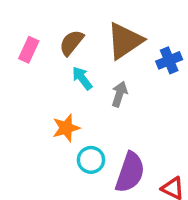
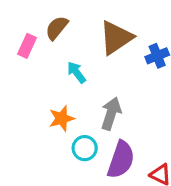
brown semicircle: (71, 43) -> (57, 28), moved
gray arrow: (119, 94) -> (111, 114), moved, size x1.4

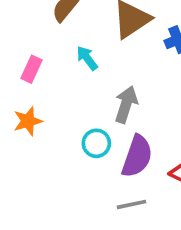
pink rectangle: (27, 46) -> (31, 69), moved
orange star: (62, 118) -> (28, 121), moved

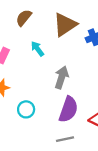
cyan circle: (96, 143) -> (26, 109), moved

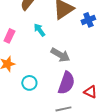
gray arrow: (62, 77) -> (60, 55), turned 102

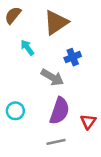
blue cross: (88, 20) -> (73, 57), moved
red triangle: (90, 92) -> (88, 122), turned 40

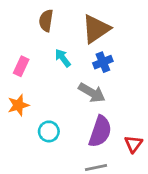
brown semicircle: (13, 15) -> (46, 21), turned -30
blue cross: (73, 57) -> (103, 62), moved

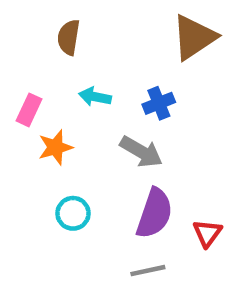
brown triangle: (96, 29) -> (194, 37), moved
cyan arrow: (63, 58) -> (95, 97), turned -42
orange star: (18, 105) -> (55, 147), moved

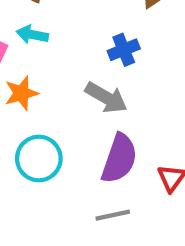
cyan arrow: (95, 97) -> (32, 35), moved
cyan circle: (73, 213) -> (39, 159), size x1.4

